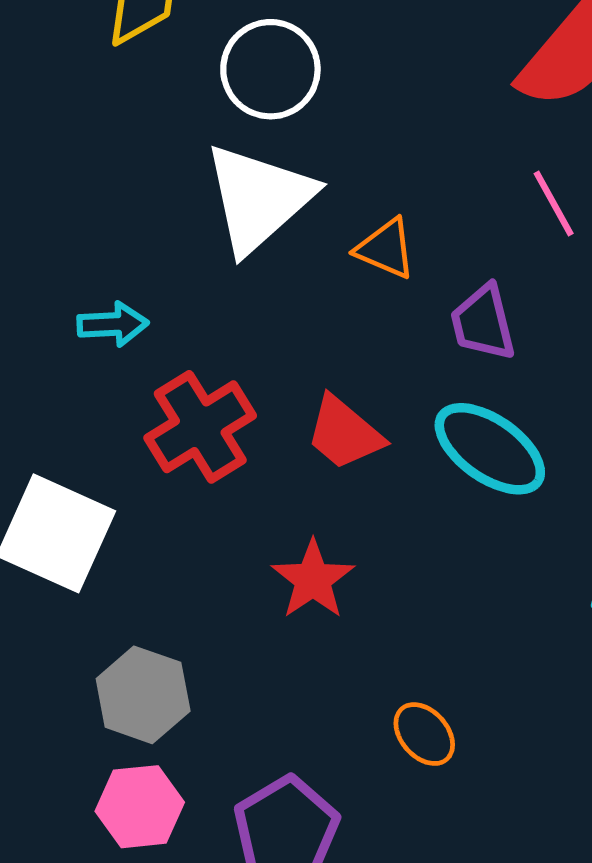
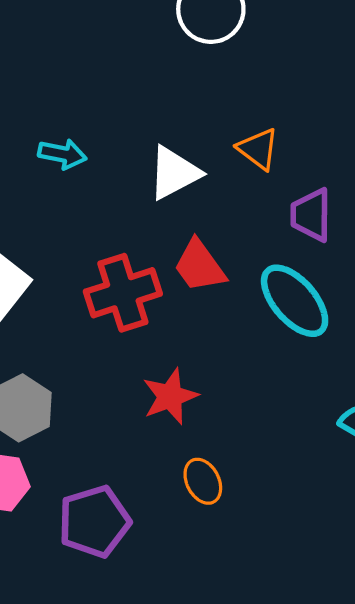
white triangle: (259, 198) -> (174, 173), moved, size x0.7
red cross: (200, 427) -> (123, 293), moved
red star: (313, 580) -> (170, 396), moved

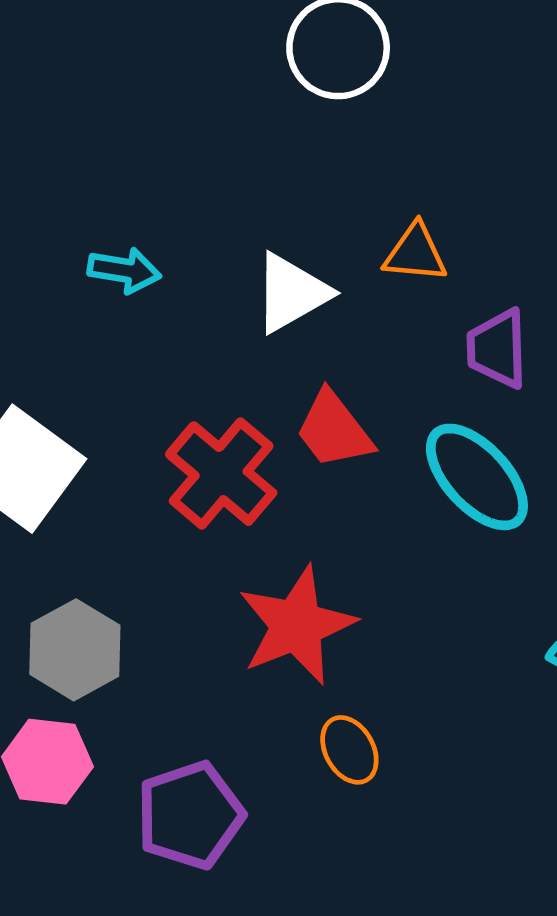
orange triangle: (258, 149) -> (415, 253), turned -30
red cross: (123, 293) -> (221, 474), turned -30
red star: (170, 396) -> (297, 625), size x1.4

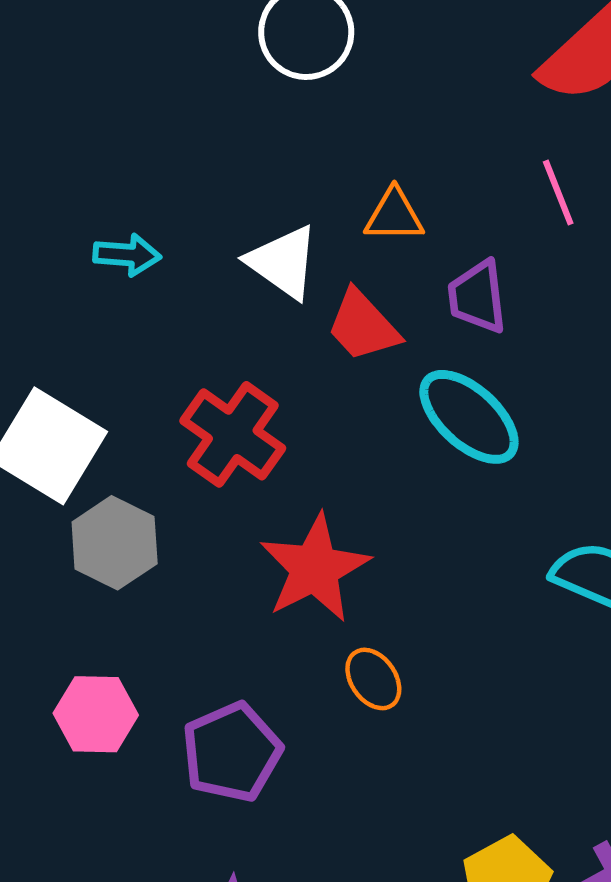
white triangle: (292, 293) -> (283, 262), turned -50
red trapezoid: (334, 430) -> (363, 326), moved
gray hexagon: (75, 650) -> (115, 543), moved

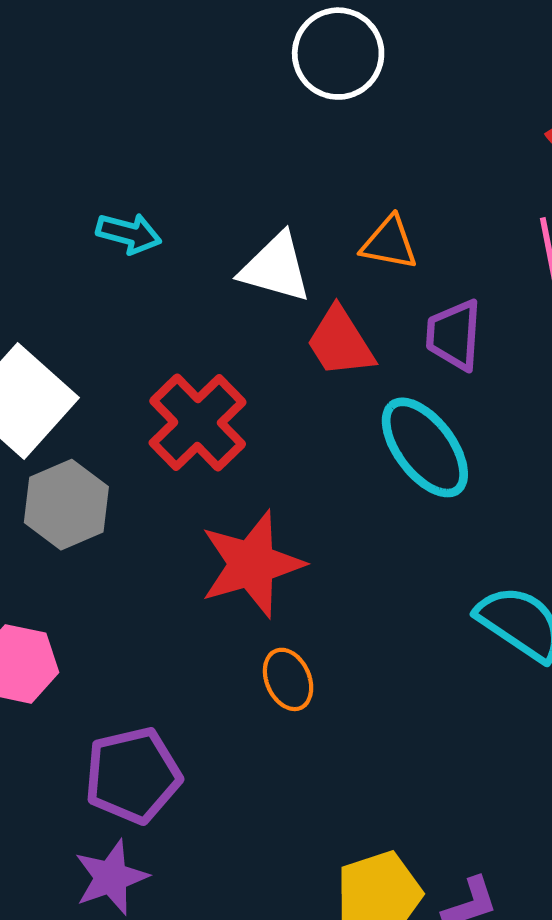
white triangle: (283, 262) -> (276, 268), turned -30
purple pentagon: (232, 752) -> (133, 775), moved

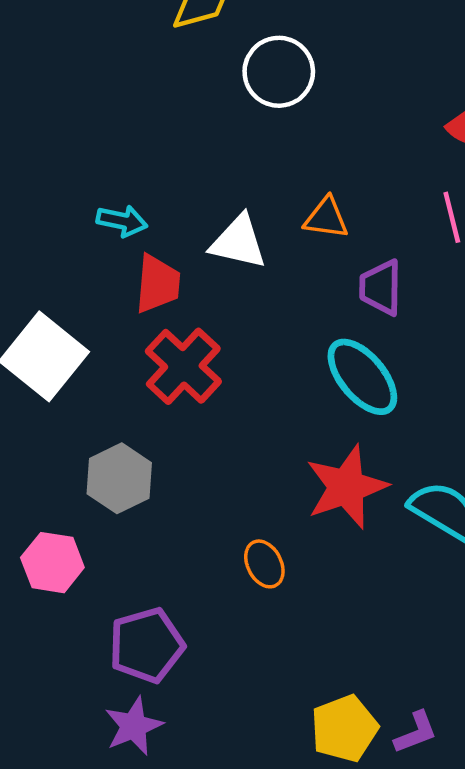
red trapezoid: (340, 342) -> (158, 284), moved, turned -140
gray hexagon: (66, 505) -> (119, 478), moved
red star: (252, 564) -> (346, 487), moved

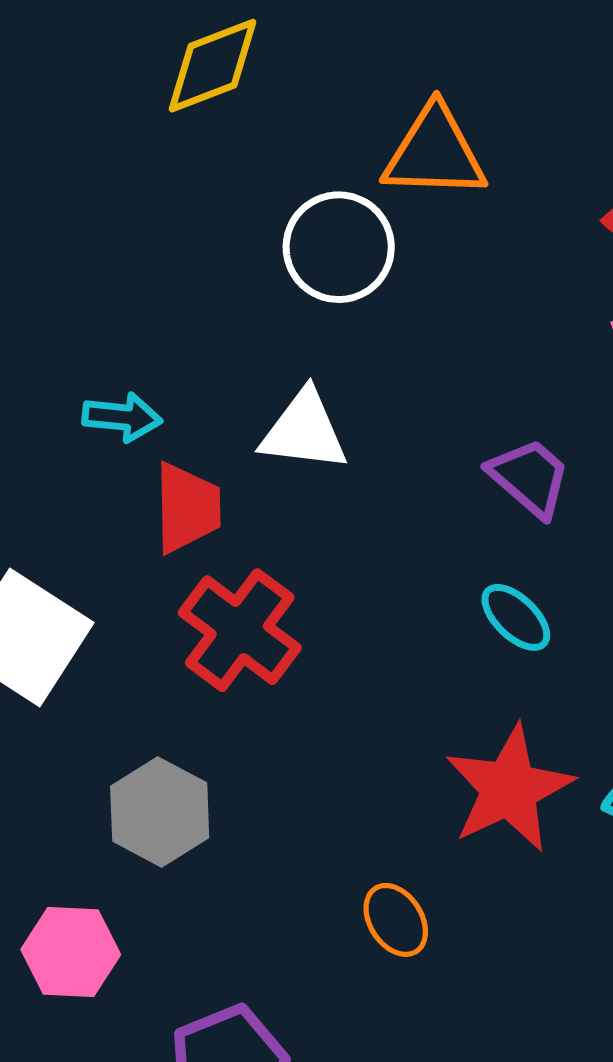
white circle: (279, 72) -> (339, 247), moved
orange triangle: (326, 218) -> (435, 153), moved, size x1.5
purple trapezoid: (381, 288) -> (530, 478), turned 136
cyan ellipse: (362, 377) -> (516, 617), size x0.6

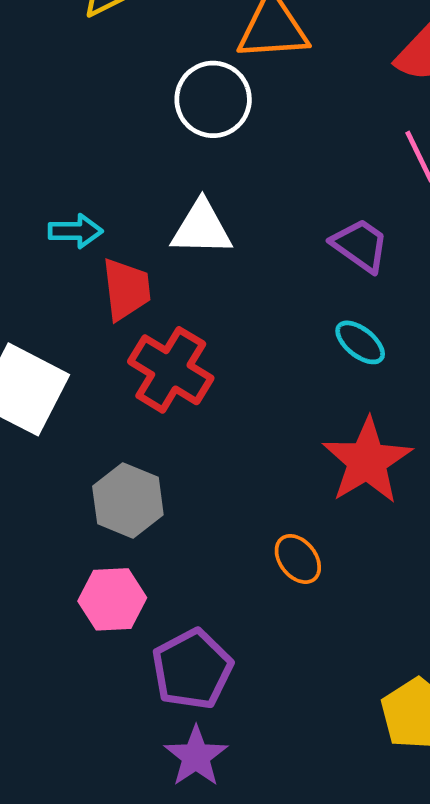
pink hexagon: (71, 952) -> (112, 599), moved

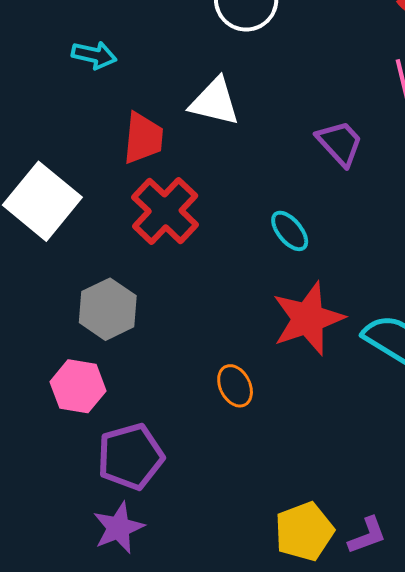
cyan arrow: (75, 231) -> (94, 55), moved
cyan ellipse: (360, 342) -> (290, 231), moved

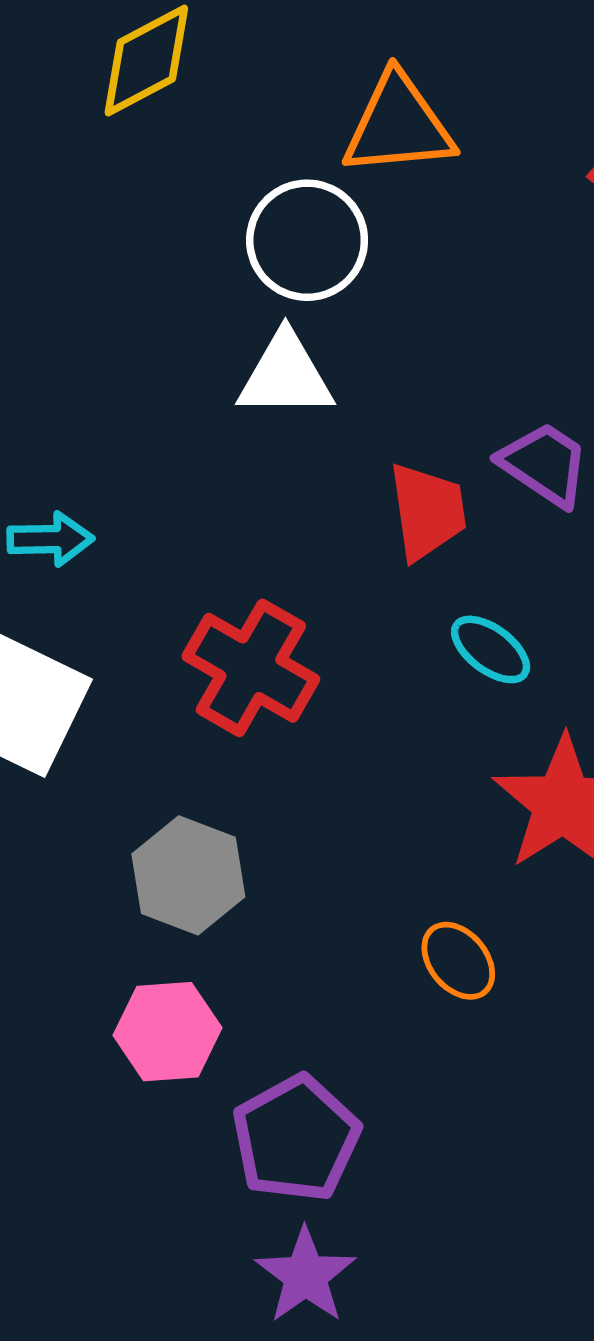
cyan arrow: (94, 55) -> (50, 539), moved
white triangle: (215, 102) -> (285, 375), moved
red trapezoid: (143, 138) -> (427, 511), moved

